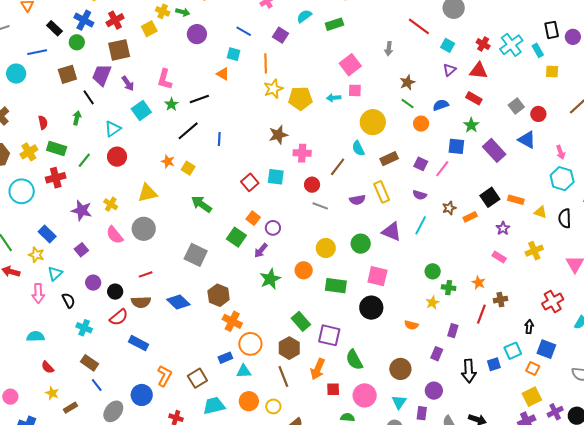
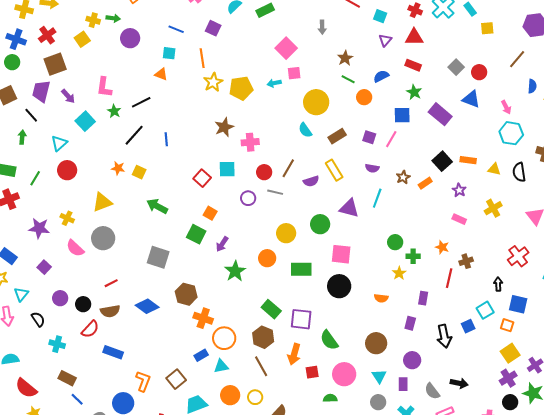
brown line: (338, 167) -> (288, 168), moved
purple circle: (273, 228) -> (248, 198), moved
red semicircle: (48, 367) -> (26, 388), size x1.6

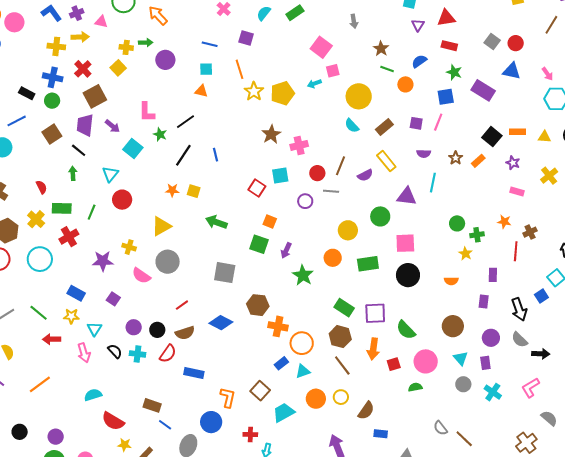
cyan cross: (57, 344) -> (138, 354), moved
gray semicircle: (432, 391) -> (519, 340), moved

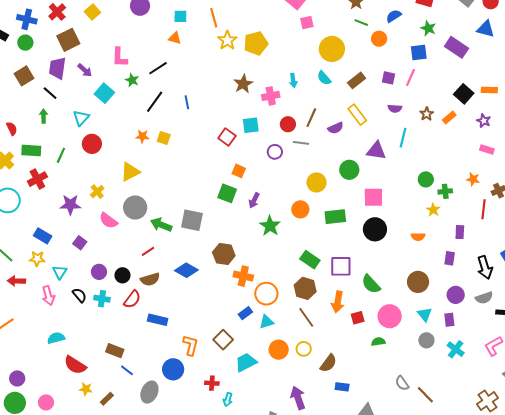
cyan arrow: (314, 84) -> (293, 80), moved, turned -80
green arrow: (216, 222) -> (161, 225), moved
yellow cross: (129, 247) -> (97, 192), turned 32
gray semicircle: (519, 340) -> (484, 298), turned -66

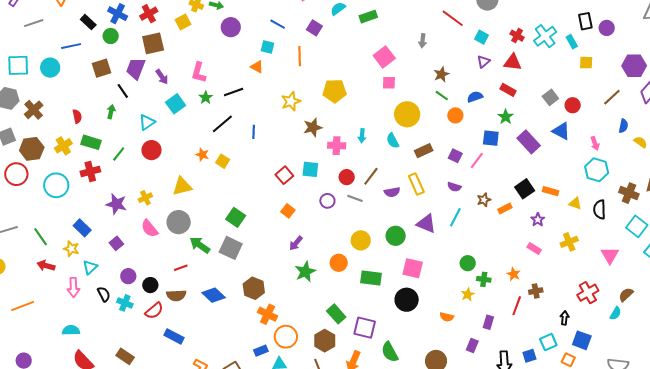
yellow star: (227, 40) -> (291, 101), moved
green square: (227, 193) -> (236, 217), moved

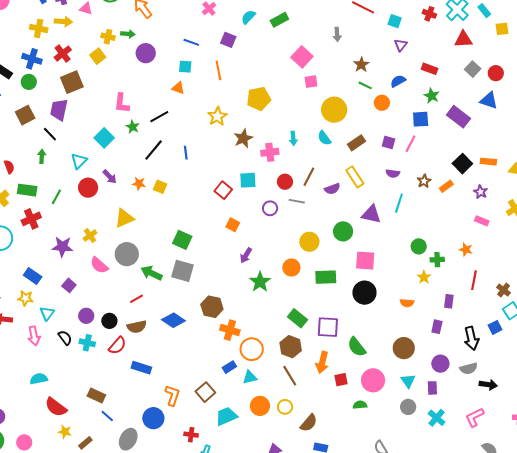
red triangle: (513, 62) -> (463, 39), moved
purple arrow: (162, 77) -> (110, 177), moved
brown cross: (536, 291) -> (504, 290), moved, turned -32

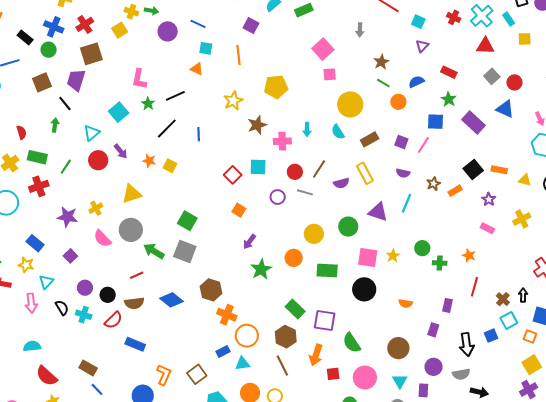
blue line: (191, 42) -> (198, 24), moved
yellow star: (424, 277) -> (393, 256), moved

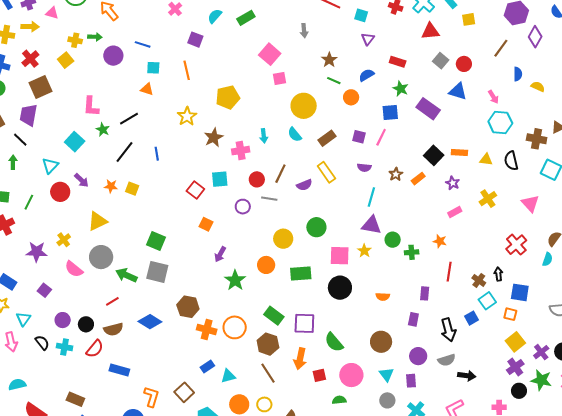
purple triangle: (378, 212) -> (371, 225), moved
pink rectangle: (487, 228) -> (455, 212), turned -48
orange circle: (247, 336) -> (235, 327), moved

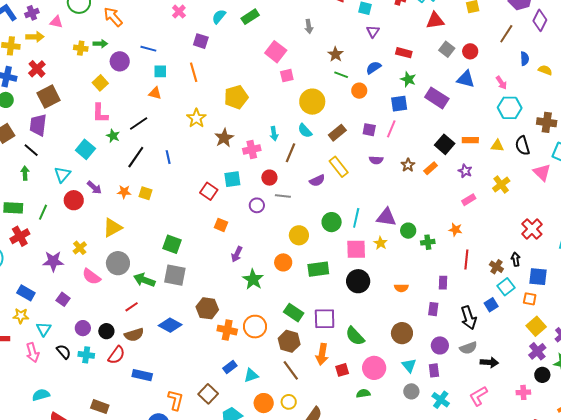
yellow square: (66, 60) -> (100, 83), moved
brown line: (280, 174) -> (290, 153), moved
cyan line: (371, 197) -> (356, 218), moved
pink triangle: (530, 203) -> (542, 172), moved

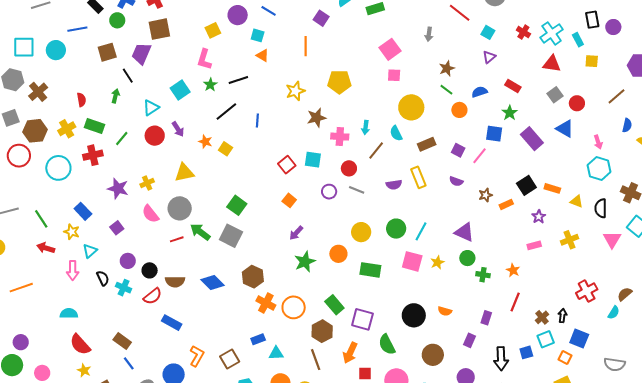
cyan square: (160, 71) -> (258, 35), moved
purple triangle: (386, 217) -> (464, 232), moved
black circle: (358, 281) -> (414, 315), moved
red line: (132, 307) -> (177, 239), moved

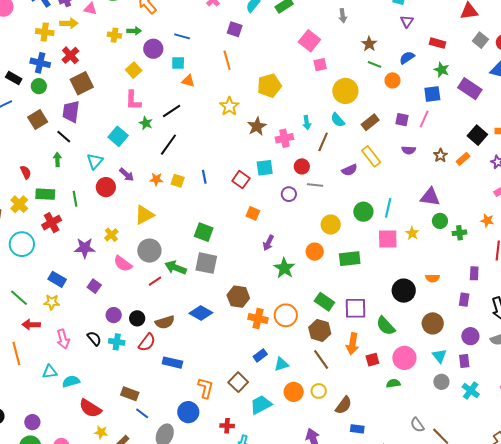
blue line: (257, 120) -> (204, 177), moved
green line: (122, 138) -> (75, 199), turned -35
cyan triangle: (90, 251) -> (50, 372), moved, turned 49
orange line: (21, 288) -> (16, 353), moved, turned -70

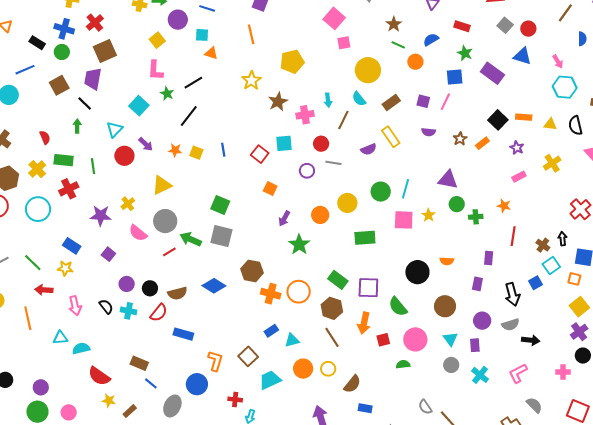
orange circle: (315, 252) -> (320, 215), moved

